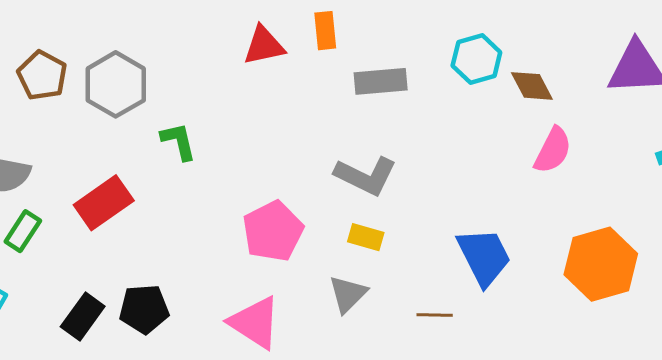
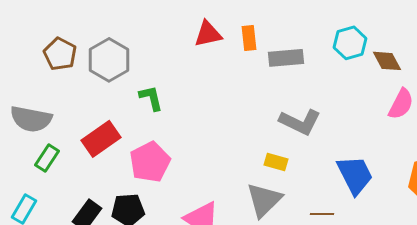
orange rectangle: (325, 31) -> (249, 38), moved
gray L-shape: (366, 176) -> (300, 122), moved
pink pentagon: (273, 231) -> (150, 162), moved
gray triangle: (348, 294) -> (264, 200), size x1.4

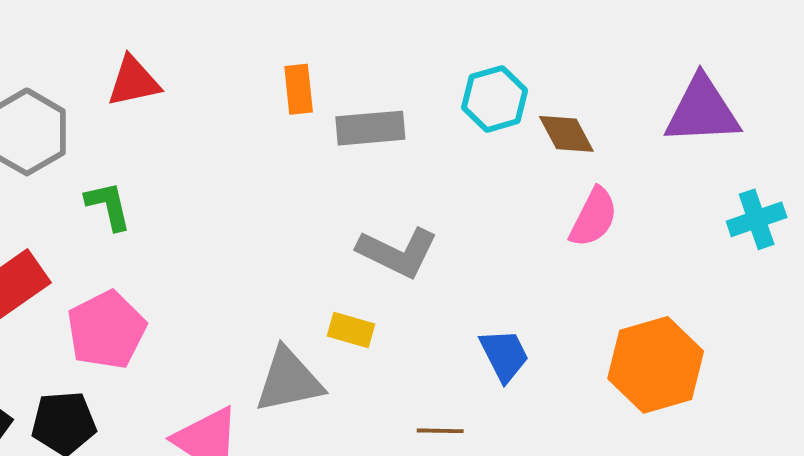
red triangle: (208, 34) -> (134, 82), moved
blue trapezoid: (355, 175) -> (504, 355), size x0.7
gray triangle: (264, 200) -> (289, 380), moved, turned 33

